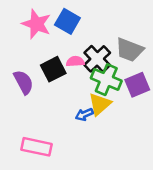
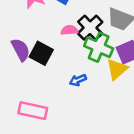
black square: (53, 69) -> (41, 53), moved, turned -35
yellow triangle: (100, 104) -> (117, 69), moved

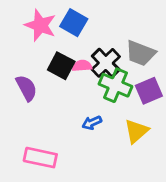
black square: (41, 53) -> (61, 66), moved
yellow triangle: (117, 69) -> (136, 131), moved

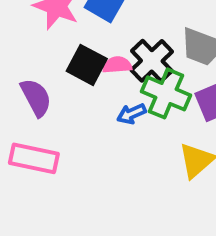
blue arrow: (92, 123) -> (131, 114), moved
pink rectangle: (40, 158) -> (34, 158), moved

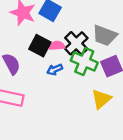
blue arrow: (131, 114) -> (55, 70), moved

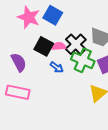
blue arrow: (55, 70) -> (57, 67), turned -120

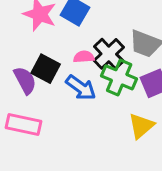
black square: (44, 46) -> (46, 69), moved
blue arrow: (57, 67) -> (81, 88), size x1.5

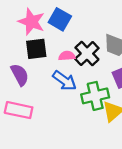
black square: (46, 69) -> (36, 49), moved, turned -35
green cross: (119, 77) -> (95, 96), moved, turned -36

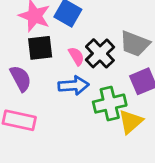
pink semicircle: (67, 56) -> (76, 56), turned 63
blue arrow: (65, 81) -> (74, 85), turned -40

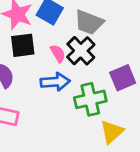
gray trapezoid: (135, 44) -> (89, 22), moved
yellow triangle: (131, 122) -> (112, 132), moved

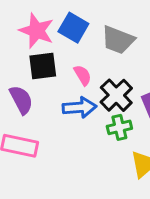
black cross: (81, 51) -> (116, 95), moved
green cross: (90, 99) -> (119, 127), size x0.7

